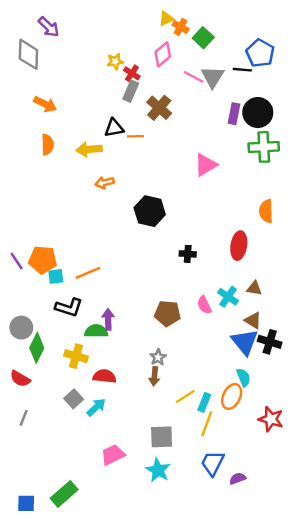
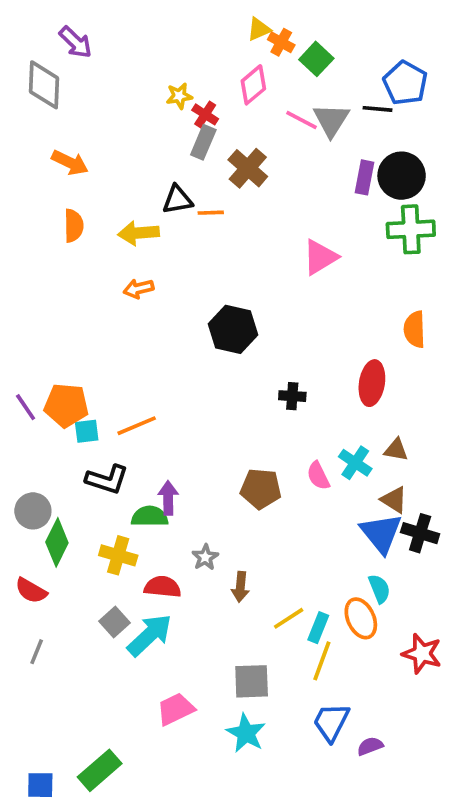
orange arrow: (105, 183) -> (139, 289), moved
gray star: (158, 357) -> (205, 557), moved
orange ellipse: (232, 396) -> (361, 618), turned -50
cyan arrow: (96, 407) -> (150, 635), size x1.5

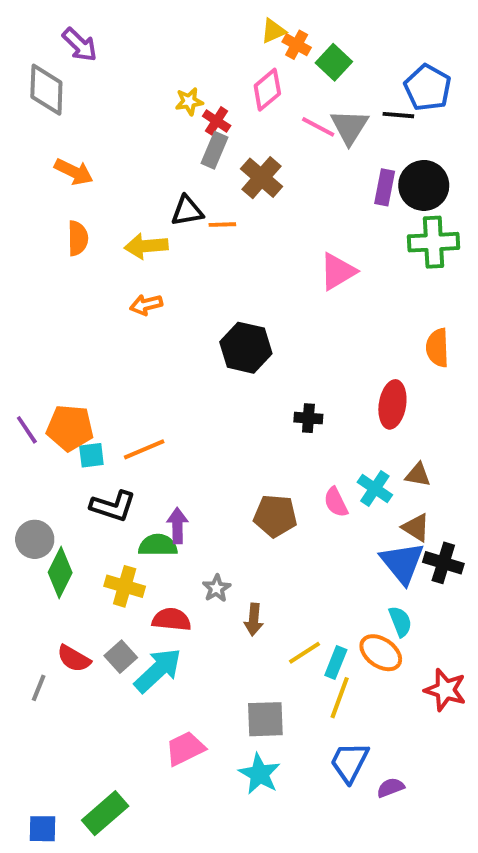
red semicircle: (31, 591) -> (74, 659), moved
orange ellipse: (361, 618) -> (381, 653), turned -30

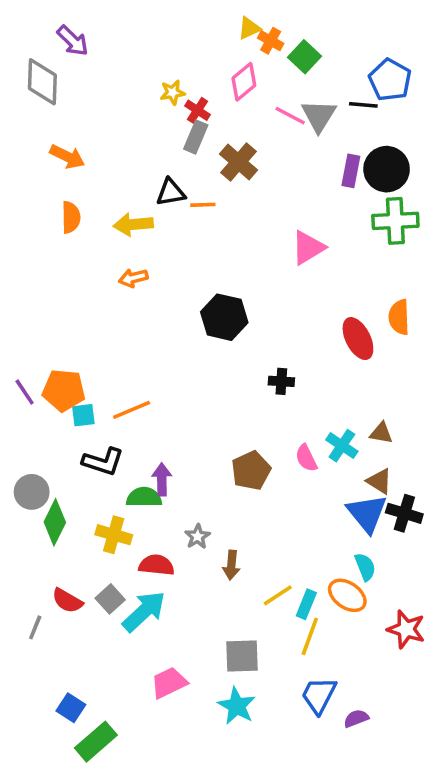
red ellipse: (392, 404) -> (358, 339), moved, turned -36
brown pentagon: (275, 516) -> (251, 471), turned -30
blue square: (43, 829) -> (71, 708), moved, turned 32

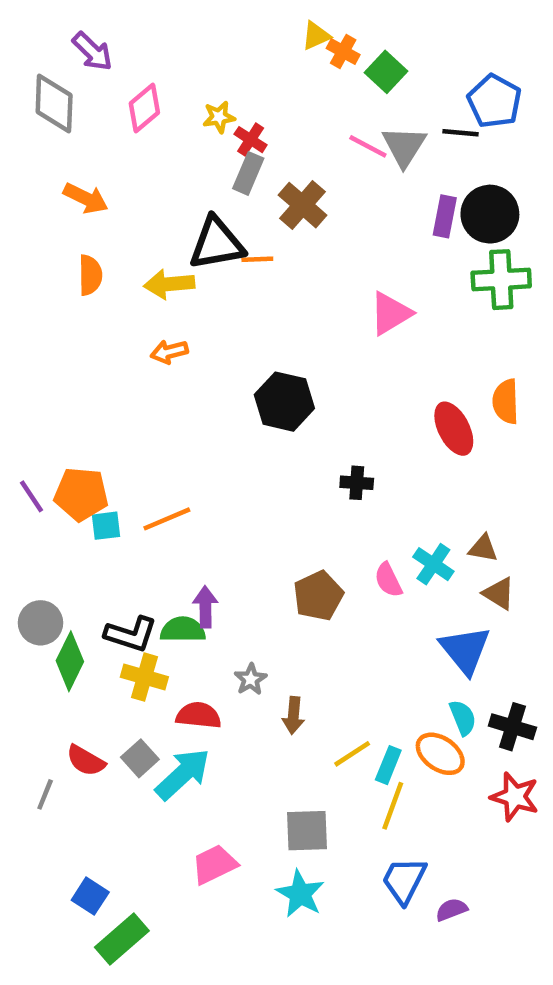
pink diamond: (244, 82) -> (144, 108), moved
black triangle: (171, 192) -> (217, 243), size x1.5
black L-shape: (103, 462) -> (131, 634), moved
brown triangle: (379, 481) -> (499, 593), moved
black cross: (404, 513) -> (512, 727), moved

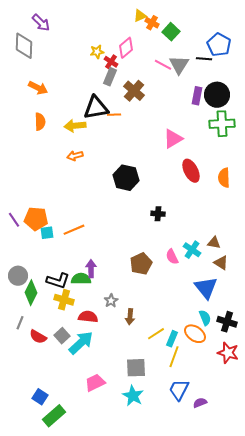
pink diamond: (144, 108) -> (126, 48), moved
red ellipse: (454, 429) -> (191, 171), moved
gray line: (45, 794) -> (20, 323), moved

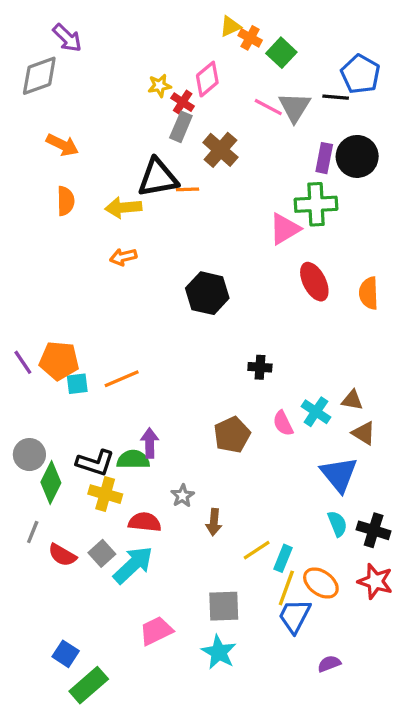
gray diamond: (24, 46) -> (39, 76), turned 68
green cross: (222, 124) -> (316, 204), moved
black cross: (158, 214) -> (260, 367), moved
orange ellipse: (195, 334) -> (321, 583), moved
blue trapezoid: (179, 390) -> (295, 616), moved

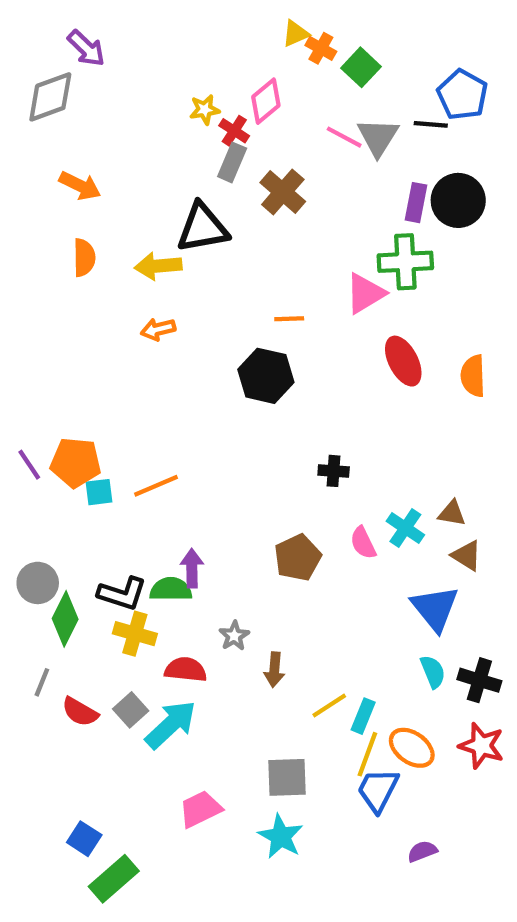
orange line: (188, 189) -> (289, 319), moved

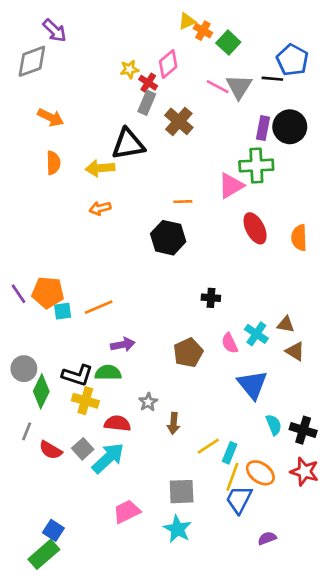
purple arrow: (192, 568) -> (123, 345), moved, turned 80
blue triangle: (435, 608) -> (252, 385), moved
green rectangle: (114, 879) -> (44, 554), moved

